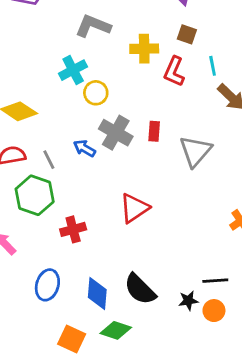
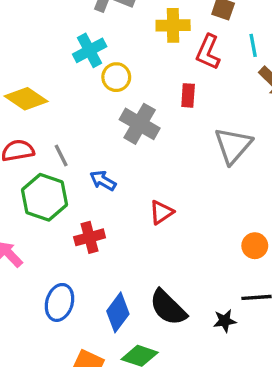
red rectangle: (154, 131) -> (188, 95), moved
blue arrow: (84, 148) -> (103, 181), moved
red triangle: (134, 208) -> (161, 212), size x0.7
blue diamond: (97, 293) -> (118, 312), turned 32
orange circle: (214, 311) -> (255, 246), moved

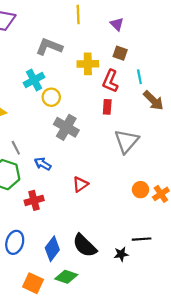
red rectangle: (188, 95) -> (107, 107), moved
orange circle: (255, 246) -> (140, 190), moved

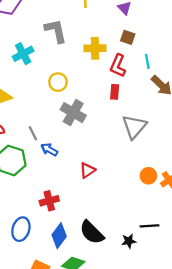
gray L-shape: (49, 47) -> (56, 31), turned 56
cyan cross: (34, 80) -> (23, 54), moved
gray line: (16, 148) -> (33, 133), moved
red cross: (34, 200) -> (49, 201), moved

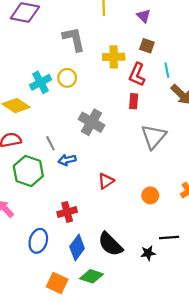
cyan cross: (23, 54) -> (41, 82), moved
yellow circle: (58, 82) -> (67, 78), moved
blue arrow: (49, 150) -> (67, 160), turned -42
orange circle: (148, 176) -> (150, 195), moved

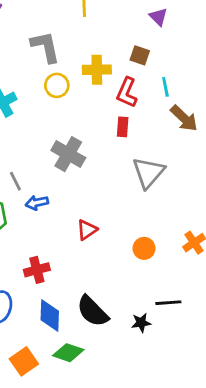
purple triangle: (144, 16) -> (158, 17), moved
yellow circle: (67, 78) -> (57, 85), moved
blue diamond: (77, 248) -> (50, 316), turned -35
orange square: (57, 283) -> (24, 361), turned 30

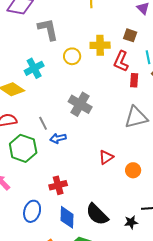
gray L-shape: (45, 47) -> (48, 29), moved
red rectangle: (123, 127) -> (134, 80), moved
gray triangle: (148, 173) -> (136, 117), turned 35
red triangle: (87, 230) -> (106, 157), moved

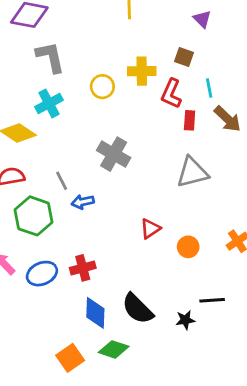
gray L-shape: (48, 29) -> (50, 57), moved
blue ellipse: (32, 211) -> (42, 274), moved, turned 50

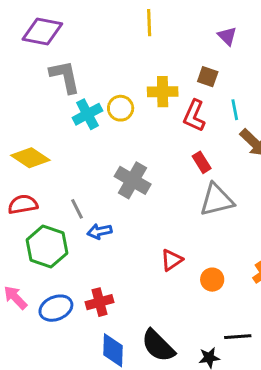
cyan cross: (49, 103) -> (87, 114), moved
red rectangle: (190, 120) -> (202, 162), moved, turned -36

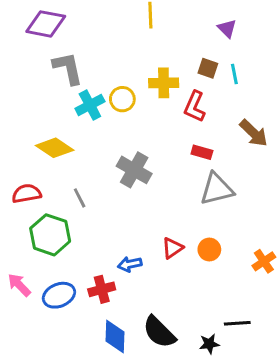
cyan line: (235, 110) -> (234, 74), moved
yellow diamond: (30, 158) -> (55, 148), moved
red rectangle: (202, 162) -> (202, 152), turned -42
blue arrow: (99, 231) -> (130, 264), moved
orange circle: (212, 280) -> (209, 250), moved

